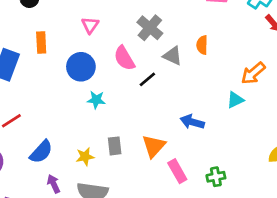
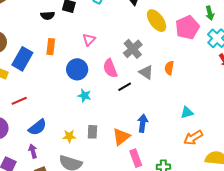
orange arrow: (253, 73) -> (193, 138), moved
blue arrow: (192, 122) -> (143, 123), moved, turned 72
purple arrow: (54, 184) -> (33, 151), moved

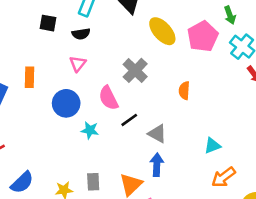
black semicircle: (48, 16) -> (81, 34), moved
gray triangle: (146, 72) -> (157, 134), moved
cyan star: (84, 96) -> (90, 130), moved

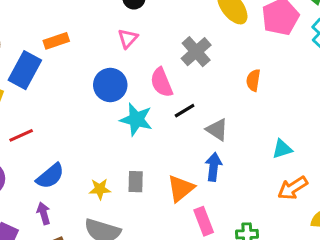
orange rectangle: (30, 77) -> (56, 41), moved, turned 66
cyan star: (90, 130) -> (136, 119), size x1.5

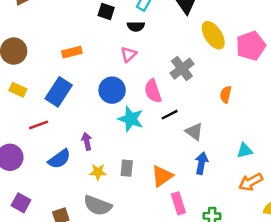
blue rectangle: (25, 70) -> (59, 92), moved
blue arrow: (214, 167) -> (201, 163), moved
purple arrow: (44, 213) -> (87, 141), moved

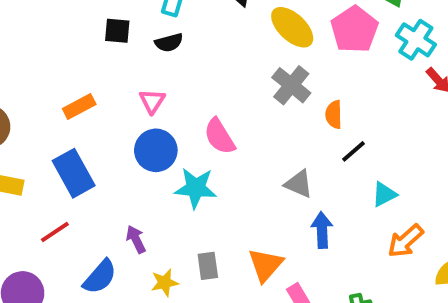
pink triangle: (129, 54) -> (152, 101), moved
gray cross: (182, 69) -> (291, 85), moved
blue rectangle: (59, 92) -> (74, 173), turned -48
black line: (170, 115) -> (354, 151), moved

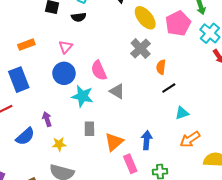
gray triangle: (299, 184) -> (117, 91), moved
blue arrow: (322, 230) -> (147, 140), moved
gray rectangle: (208, 266) -> (89, 129), moved

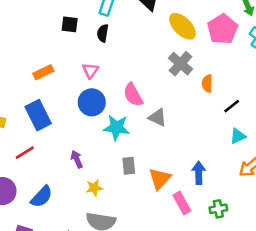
black semicircle: (79, 17) -> (103, 33), turned 112
black line: (169, 88) -> (232, 106), moved
blue semicircle: (25, 136) -> (42, 197), moved

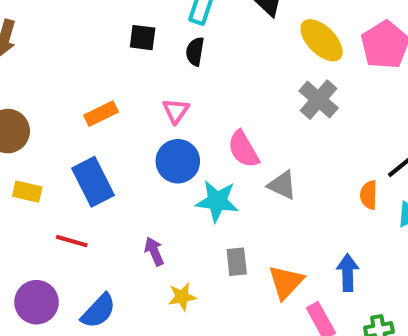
orange semicircle: (207, 83) -> (369, 195), moved
red line: (25, 153) -> (72, 241), turned 48

